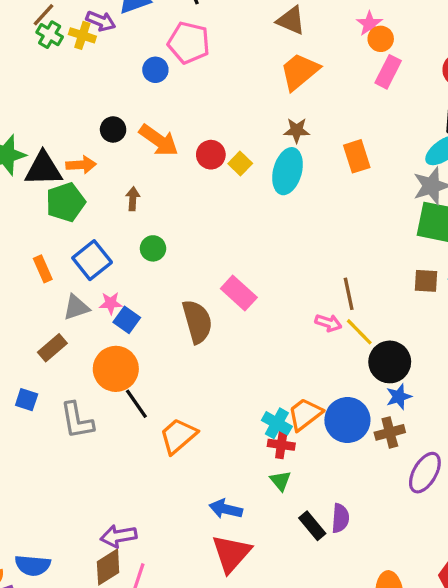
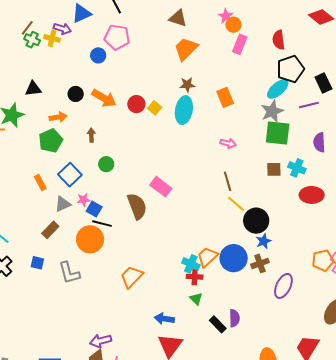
black triangle: (43, 169) -> (33, 89), moved, size x0.7
pink arrow: (328, 323) -> (228, 143), moved
black line: (136, 404) -> (102, 224), moved, turned -36

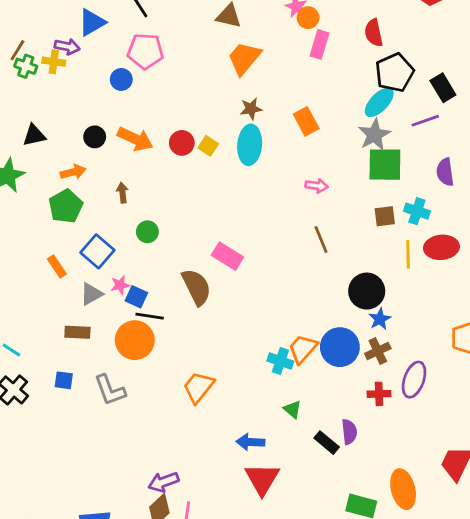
yellow line: (236, 204) -> (408, 254), moved, turned 54
brown rectangle: (50, 230) -> (77, 332), turned 54
red cross: (195, 277) -> (379, 394), moved

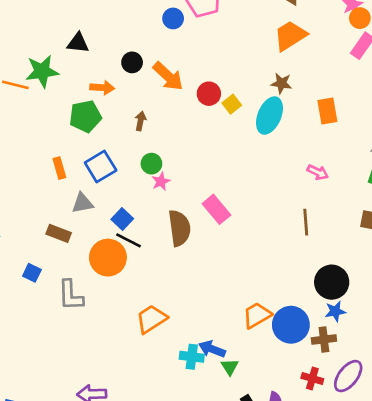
pink star: (120, 285) -> (161, 181), moved, turned -30
cyan cross: (280, 361) -> (192, 357), moved, turned -30
blue arrow: (250, 442) -> (212, 349), moved

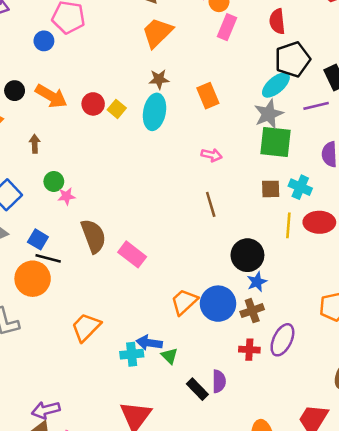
pink star: (161, 181) -> (66, 196), turned 30
pink rectangle: (216, 209) -> (132, 254), moved

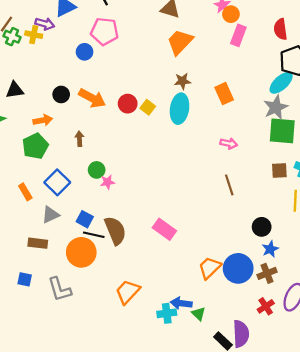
brown semicircle: (93, 236) -> (115, 231), moved
black circle: (247, 255) -> (262, 227), size x0.7
red cross: (249, 350) -> (266, 306), turned -35
purple semicircle: (219, 381) -> (241, 334), size x1.4

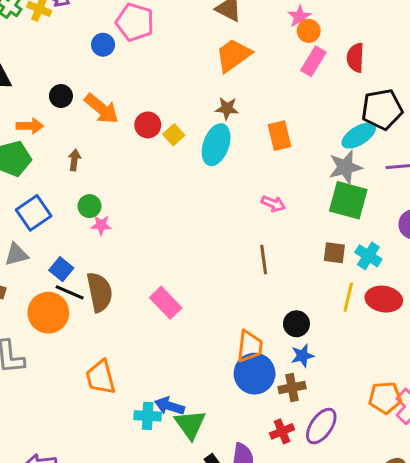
red semicircle: (280, 29) -> (355, 58), moved
orange trapezoid: (210, 268) -> (250, 346), moved, turned 130
orange trapezoid: (128, 292) -> (101, 377), turned -68
green triangle: (199, 314) -> (190, 424), size x1.6

